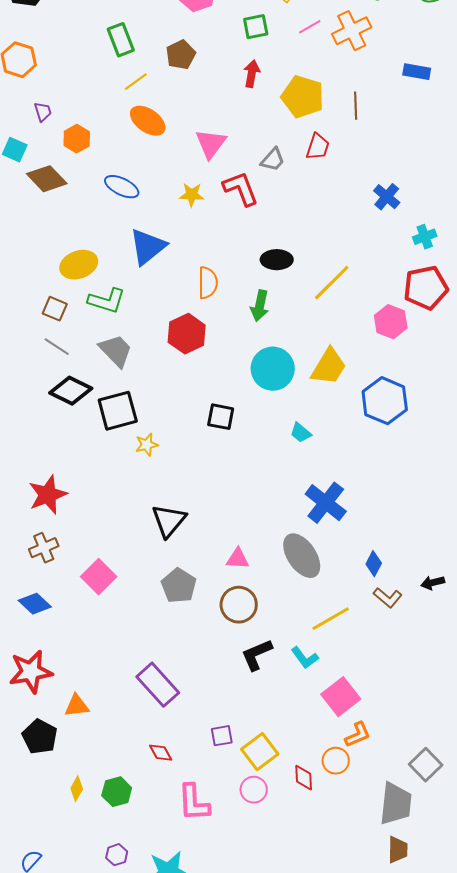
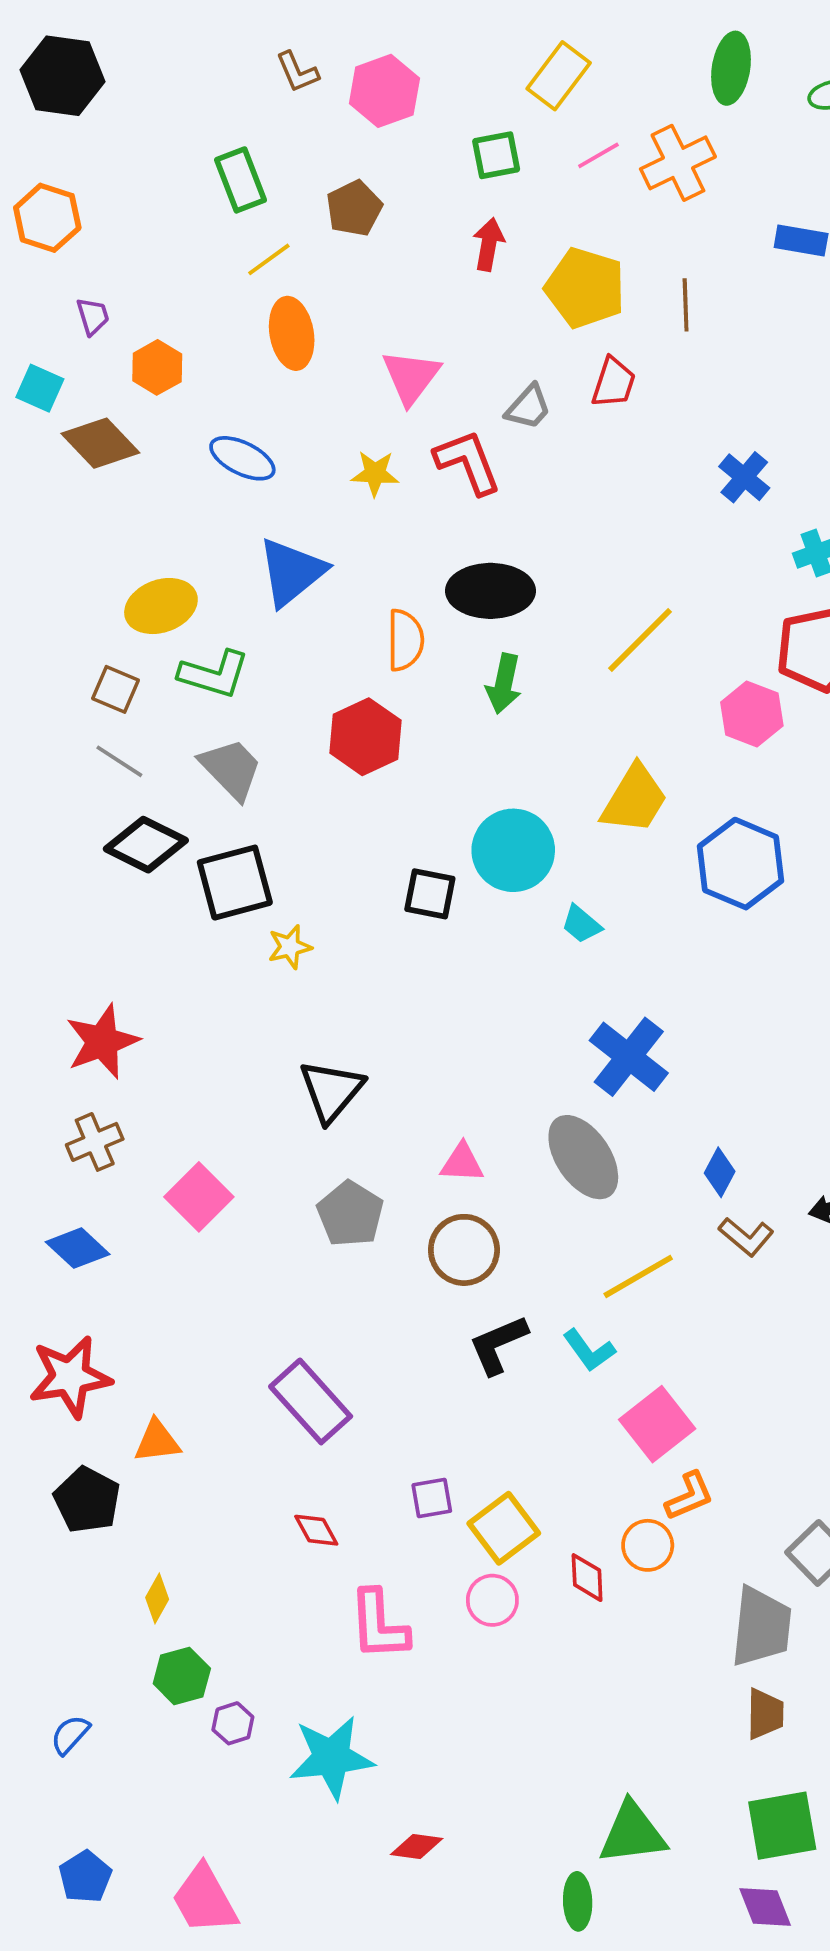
orange ellipse: (148, 121) -> (292, 333), turned 45
black ellipse: (277, 260) -> (490, 591), moved, size x1.4
cyan circle: (273, 369) -> (513, 850), moved
green hexagon: (117, 792) -> (182, 1676), moved

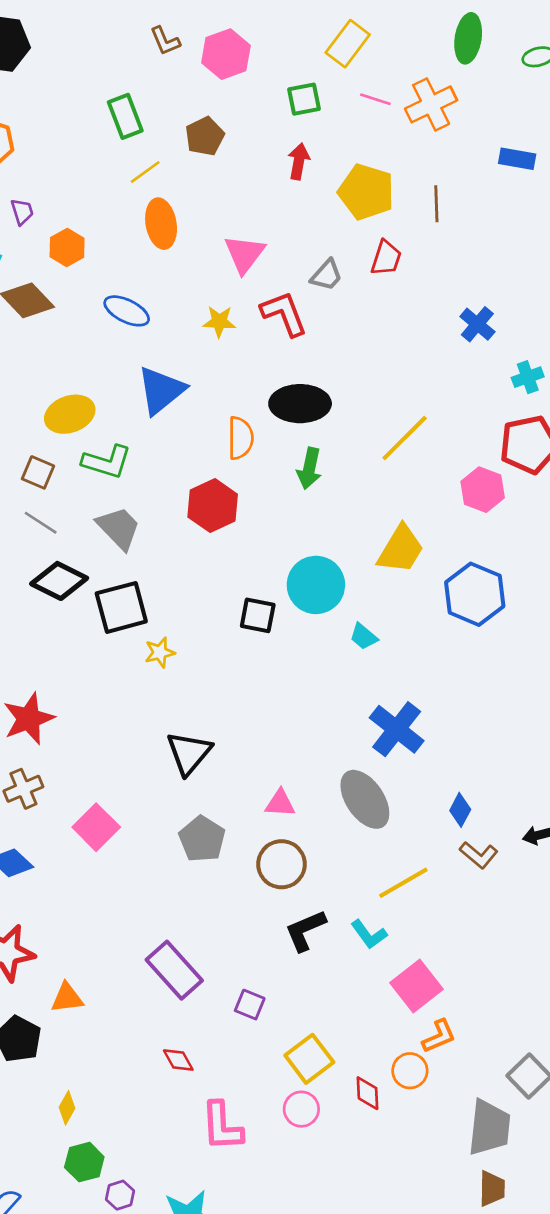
pink line: (598, 155) -> (375, 99), turned 48
purple square: (432, 1498) -> (250, 1005), moved, turned 32

